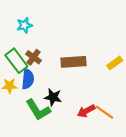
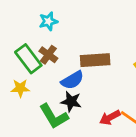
cyan star: (24, 25) -> (48, 21), moved
blue semicircle: (28, 79) -> (72, 80), moved, turned 54

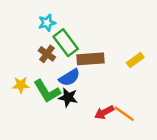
green rectangle: (28, 59) -> (66, 43), moved
green L-shape: (54, 116) -> (47, 91), moved

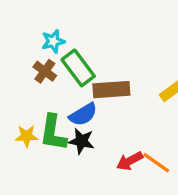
brown cross: (47, 54) -> (45, 71), moved
yellow star: (21, 85) -> (27, 136), moved
green L-shape: (47, 91) -> (53, 133), turned 40

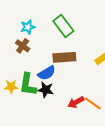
green rectangle: (78, 68) -> (63, 26), moved

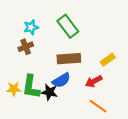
brown cross: (23, 46) -> (26, 47), turned 32
blue semicircle: (47, 73) -> (61, 80), moved
red arrow: (76, 102) -> (94, 81), moved

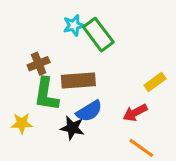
cyan star: (31, 27) -> (74, 25), moved
brown rectangle: (69, 59) -> (78, 80), moved
green L-shape: (31, 87) -> (46, 94), moved

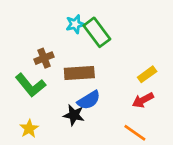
green L-shape: (46, 94) -> (30, 85), moved, turned -48
red arrow: (135, 113) -> (143, 100), moved
yellow star: (22, 123) -> (29, 129), moved, turned -30

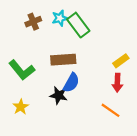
brown cross: (44, 58) -> (33, 22), moved
blue semicircle: (89, 100) -> (71, 83), turned -30
red arrow: (143, 100) -> (117, 83), turned -60

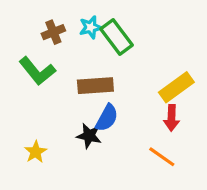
yellow rectangle: (121, 61) -> (176, 87), size x1.5
green L-shape: (22, 70) -> (37, 71), moved

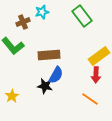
cyan star: (91, 27) -> (42, 12), moved
green rectangle: (117, 37) -> (82, 16), moved

